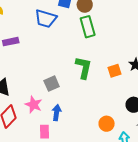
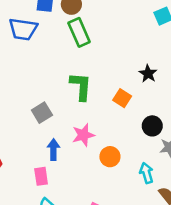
orange square: (115, 71) -> (122, 98), moved, turned -32
pink star: (34, 105) -> (83, 135), moved, turned -30
orange circle: (107, 124) -> (110, 157), moved

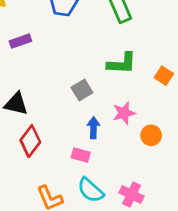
green L-shape: (81, 86) -> (122, 63), turned 88
pink rectangle: (41, 176) -> (81, 155), turned -66

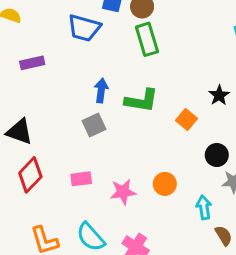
pink star: (124, 113) -> (123, 192), moved
blue arrow: (93, 128) -> (101, 91), moved
pink rectangle: (81, 155) -> (81, 179), moved, turned -30

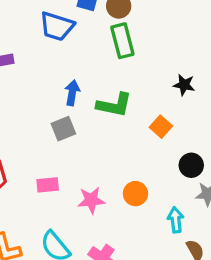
black star: (219, 95) -> (184, 85), moved, turned -30

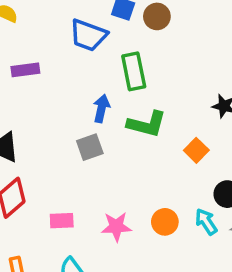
green rectangle: (122, 41) -> (134, 71), moved
pink rectangle: (48, 185) -> (62, 221), moved
cyan arrow: (176, 220) -> (206, 222), moved, turned -30

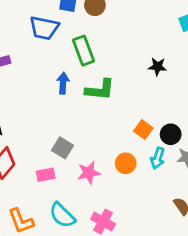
gray square: (90, 147) -> (63, 148), moved, turned -30
orange square: (196, 150) -> (143, 130), moved
cyan arrow: (206, 222) -> (158, 158), turned -120

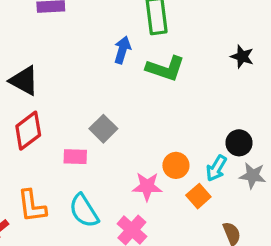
orange square: (143, 130) -> (198, 196), moved
pink star: (89, 173) -> (147, 186), moved

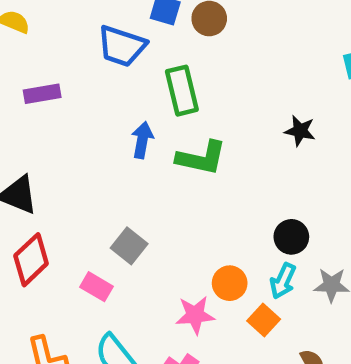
black circle: (239, 143) -> (291, 237), moved
pink rectangle: (75, 157) -> (96, 287), turned 35

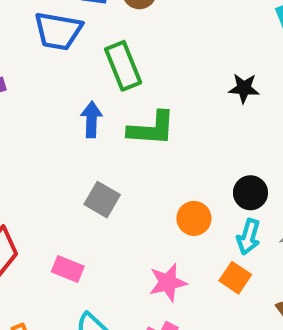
gray square: (129, 246) -> (102, 200), moved
orange circle: (230, 283) -> (194, 218), moved

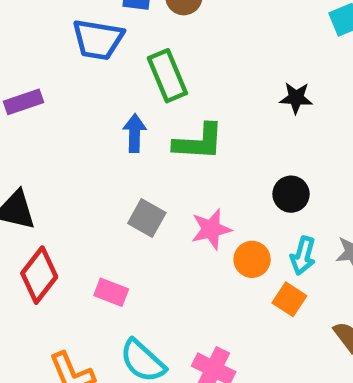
black circle: (250, 193) -> (291, 194), moved
orange circle: (194, 218) -> (252, 259), moved
pink star: (168, 283) -> (211, 229), moved

